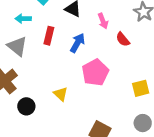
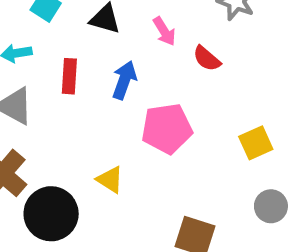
pink pentagon: (95, 72) -> (167, 129), turned 30
black circle: (26, 106) -> (51, 214), size x1.6

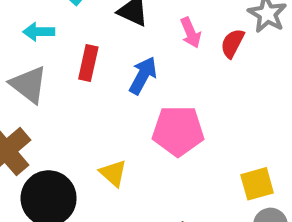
red semicircle: (207, 59) -> (232, 43), moved, turned 68
yellow square: (256, 143) -> (257, 184), moved

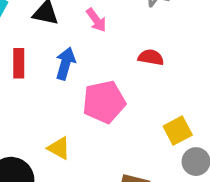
red semicircle: (232, 43) -> (151, 57), moved, turned 85

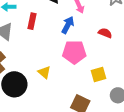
blue arrow: (65, 63) -> (68, 25), moved
yellow square: (178, 131) -> (98, 75), moved

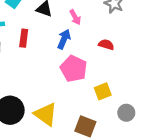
pink pentagon: (74, 52) -> (74, 69), turned 30
yellow triangle: (44, 72) -> (46, 114), moved, size x1.6

